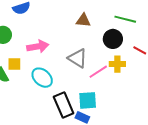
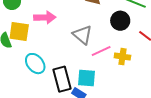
yellow square: (14, 64) -> (19, 32), size x1.5
yellow cross: (117, 64) -> (122, 57), moved
cyan ellipse: (42, 78) -> (35, 64), moved

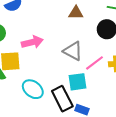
cyan square: (87, 78) -> (77, 82), moved

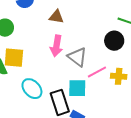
brown triangle: (76, 13) -> (56, 17), moved
pink arrow: (32, 42) -> (56, 46), moved, turned 105

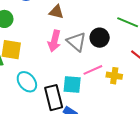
black circle: (114, 41) -> (100, 38), moved
gray triangle: (77, 57) -> (77, 42), moved

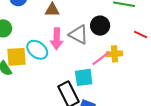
yellow cross: (114, 76) -> (115, 54), moved
cyan ellipse: (27, 82) -> (37, 50), moved

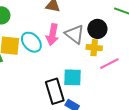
yellow cross: (115, 54) -> (94, 48), moved
pink line: (101, 59) -> (109, 64), moved

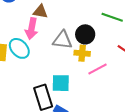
gray triangle: (75, 34) -> (62, 40), turned -30
pink arrow: (52, 35) -> (31, 29), moved

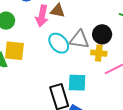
pink arrow: (31, 29) -> (42, 16), moved
cyan ellipse: (19, 48) -> (59, 43), moved

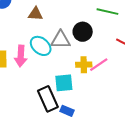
pink arrow: (42, 16) -> (21, 56), moved
yellow cross: (99, 53) -> (84, 65), moved

